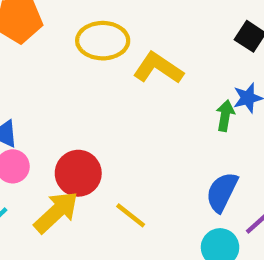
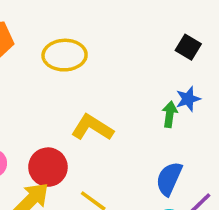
yellow L-shape: (158, 68) -> (92, 128), moved

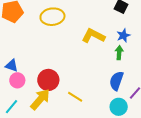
green arrow: (170, 114) -> (119, 53), moved
yellow L-shape: (92, 128) -> (93, 36), moved

